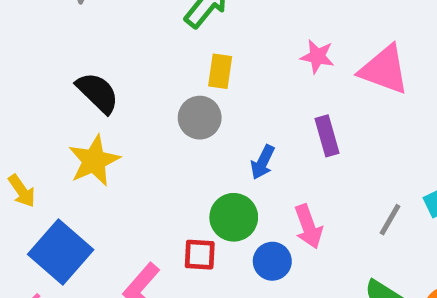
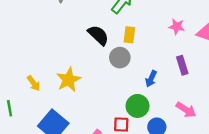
black semicircle: (98, 93) -> (98, 35), moved
yellow arrow: (22, 191) -> (34, 83), moved
pink arrow: (308, 227) -> (186, 110), moved, turned -36

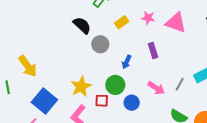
yellow rectangle: (129, 35) -> (122, 22), moved, turned 48
yellow star: (69, 80) -> (81, 87), moved
yellow arrow: (34, 83) -> (28, 66), size x1.6

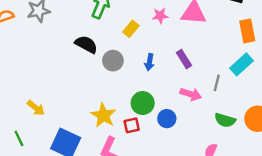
purple rectangle: (153, 51) -> (184, 59), moved
blue arrow: (127, 62) -> (149, 62), moved
yellow arrow: (28, 66) -> (36, 108), size x0.7

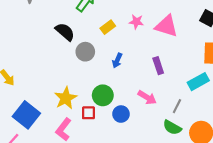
purple rectangle: (184, 59) -> (158, 66), moved
gray line: (217, 83) -> (177, 106), moved

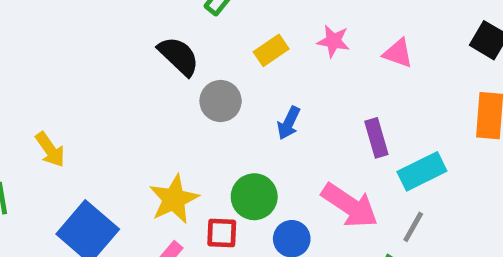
pink triangle: (166, 26) -> (398, 53), size x0.6
cyan rectangle: (198, 82) -> (422, 171), moved
pink arrow: (147, 97) -> (350, 205), size x1.4

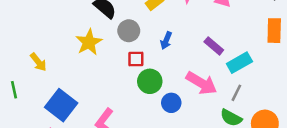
purple rectangle: (376, 138) -> (214, 46), turned -30
yellow star: (174, 199) -> (89, 42), moved
red square: (222, 233) -> (136, 59), moved

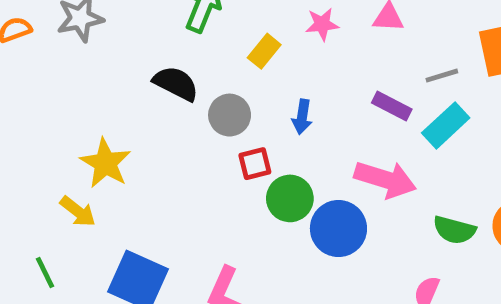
yellow star: (89, 42) -> (105, 163), moved
gray line: (236, 93) -> (442, 76), moved, turned 60
blue circle: (171, 103) -> (338, 229), size x1.5

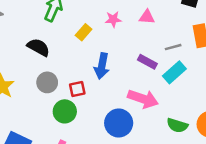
gray circle: (230, 115) -> (47, 82), moved
blue arrow: (302, 117) -> (102, 66), size x1.5
green circle: (290, 198) -> (65, 111), moved

